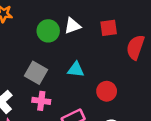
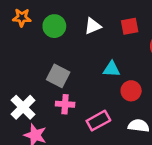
green circle: (48, 31) -> (54, 26), moved
cyan triangle: (76, 70) -> (112, 69), moved

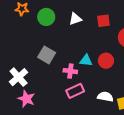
cyan triangle: (112, 69) -> (86, 60), moved
red circle: (131, 91) -> (106, 61), moved
pink cross: (65, 104) -> (70, 71), moved

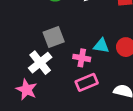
gray square: (47, 55) -> (54, 37), turned 36
white cross: (19, 77) -> (40, 63), moved

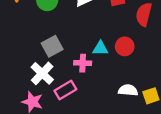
pink rectangle: (87, 82) -> (65, 90), moved

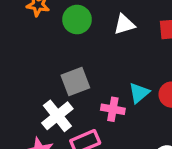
cyan triangle: (100, 48) -> (139, 93), turned -49

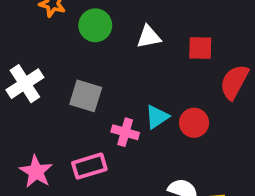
gray square: (75, 82) -> (86, 96), turned 32
white cross: (57, 116) -> (25, 84), moved

